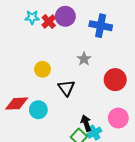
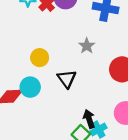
cyan circle: (38, 110) -> (30, 87), moved

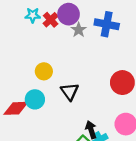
gray star: (87, 46) -> (79, 30), moved

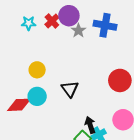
cyan star: (33, 15) -> (29, 23), moved
yellow circle: (44, 71) -> (37, 70), moved

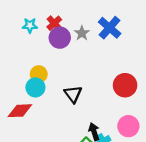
purple circle: (69, 16) -> (60, 38), moved
blue cross: (105, 25) -> (110, 28), turned 30
cyan circle: (37, 96) -> (35, 87), moved

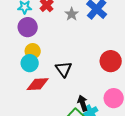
purple circle: (60, 38) -> (28, 27), moved
red diamond: (20, 111) -> (38, 84), moved

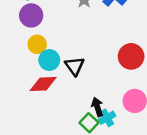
cyan circle: (30, 63) -> (49, 60), moved

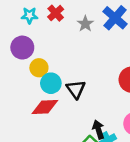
purple circle: (31, 15) -> (22, 48), moved

